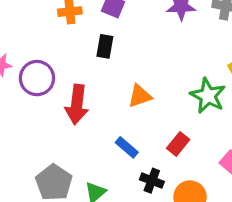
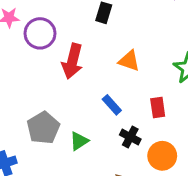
orange triangle: (140, 96) -> (129, 61), turned 30
red rectangle: (178, 144) -> (158, 108), turned -54

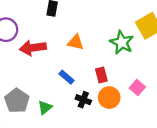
red arrow: (72, 61) -> (33, 48), turned 75
orange circle: (162, 156) -> (109, 98), moved

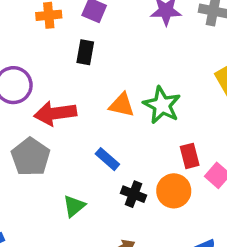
green star: (122, 42) -> (162, 105), moved
red rectangle: (101, 75) -> (190, 156), moved
gray pentagon: (17, 101) -> (31, 157), moved

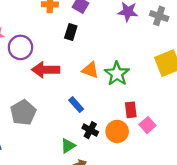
gray pentagon: (31, 157) -> (23, 113), moved
green triangle: (74, 206) -> (68, 146), moved

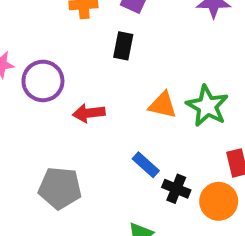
red arrow: (46, 70) -> (89, 113), size x0.7
gray pentagon: (23, 113) -> (60, 188), turned -30
black cross: (90, 130) -> (176, 189), moved

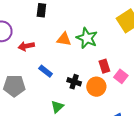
blue rectangle: (146, 165) -> (46, 71), moved

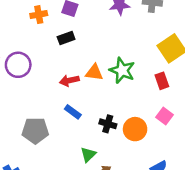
black rectangle: (41, 10) -> (66, 38), turned 64
red arrow: (26, 46) -> (69, 80), moved
red rectangle: (104, 66) -> (162, 81), moved

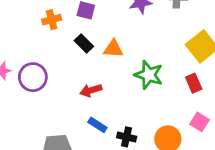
black rectangle: (66, 38) -> (84, 44), turned 70
orange triangle: (94, 72) -> (113, 49), moved
black cross: (108, 124) -> (127, 137), moved

